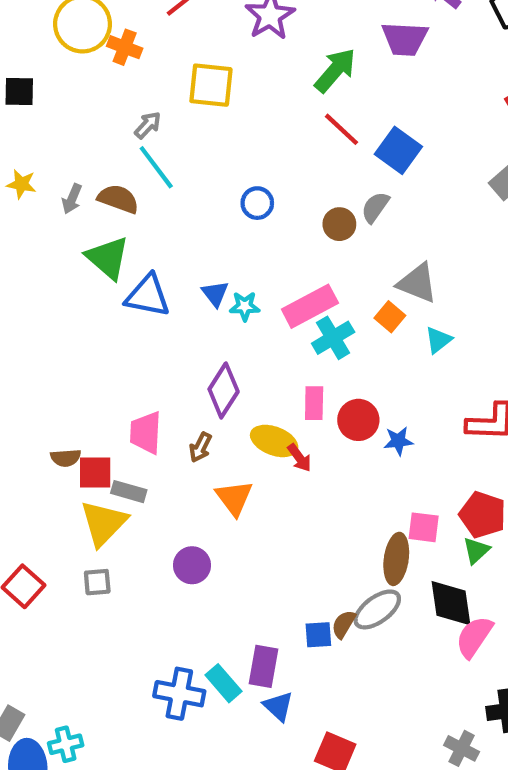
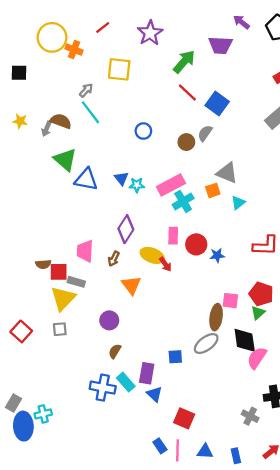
brown semicircle: (118, 199) -> (61, 121), moved
orange square: (390, 317) -> (213, 190), turned 32
brown semicircle: (344, 624) -> (115, 351), moved

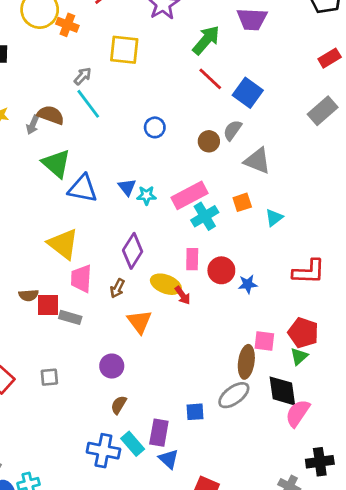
gray triangle: (227, 173) -> (257, 161), moved
yellow triangle: (63, 298) -> (63, 244), moved, turned -36

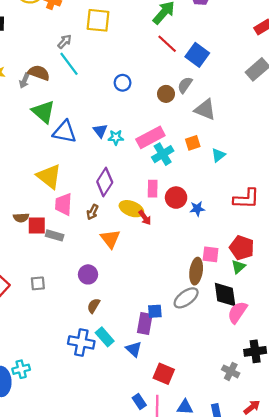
purple rectangle: (159, 433) -> (145, 324), moved

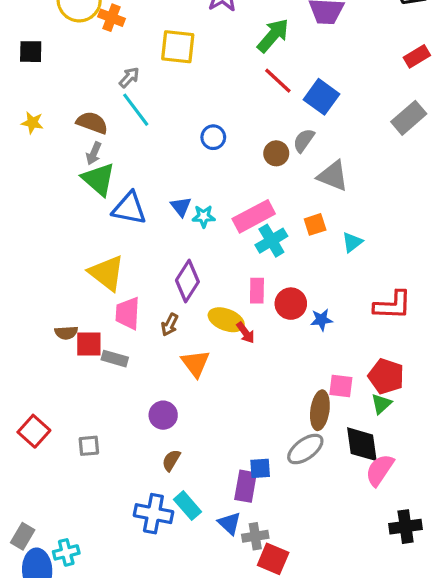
gray arrow: (24, 81) -> (94, 153), moved
gray square: (38, 283) -> (89, 446), moved
gray cross: (231, 371) -> (255, 536), moved, turned -36

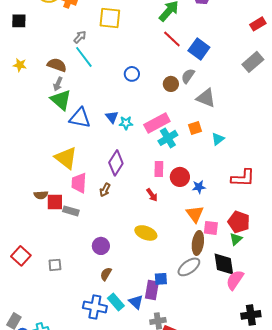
yellow ellipse: (226, 320) -> (146, 233), moved
orange triangle: (195, 363) -> (195, 214), moved
blue triangle: (229, 523) -> (136, 302), moved

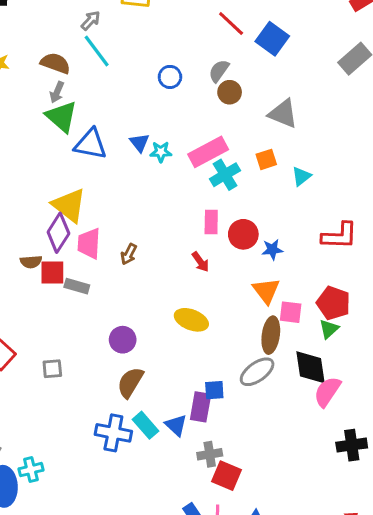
gray semicircle: (188, 76) -> (219, 71), moved
purple diamond: (116, 163) -> (58, 233), moved
brown semicircle: (106, 274) -> (130, 382), size x1.5

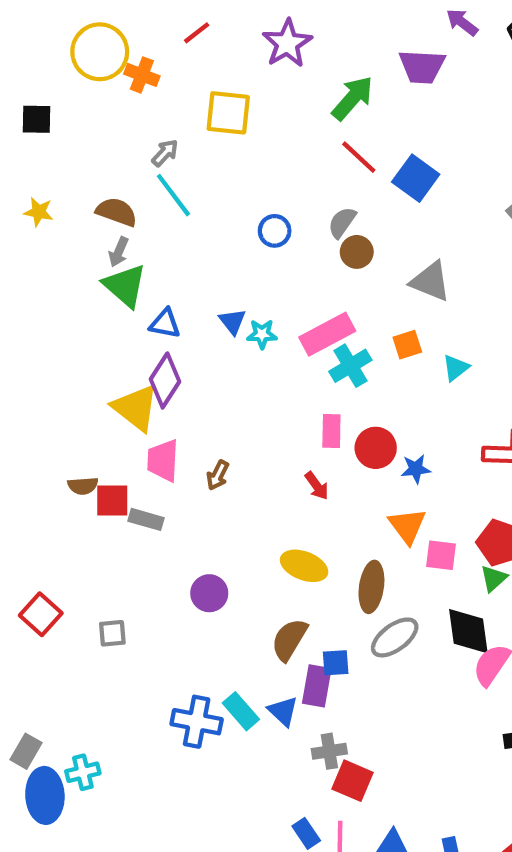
blue triangle: (91, 144) -> (165, 324), size x0.7
purple diamond: (58, 233) -> (165, 380), moved
brown ellipse: (271, 335) -> (371, 587), moved
brown semicircle: (130, 382) -> (289, 640), moved

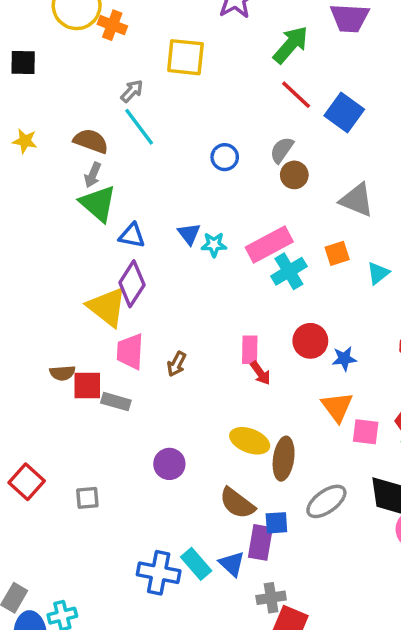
pink rectangle: (331, 431) -> (250, 350), moved
brown ellipse: (371, 587) -> (284, 459), moved
brown semicircle: (289, 640) -> (237, 503), turned -84

